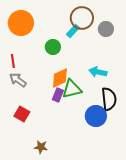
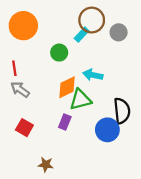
cyan arrow: (98, 72) -> (93, 75), moved
purple rectangle: (58, 95) -> (65, 122), moved

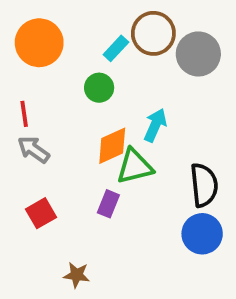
gray circle: (119, 32) -> (198, 54), size x1.5
cyan rectangle: (82, 35) -> (116, 48), moved
cyan arrow: (93, 75) -> (155, 125), turned 102
red square: (24, 128) -> (41, 213), turned 30
blue circle: (107, 130) -> (202, 234), moved

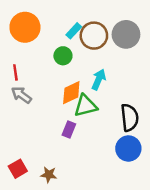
brown circle: (153, 33) -> (94, 36), moved
red square: (41, 213) -> (18, 169), moved

